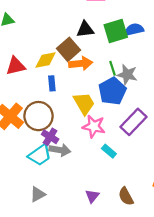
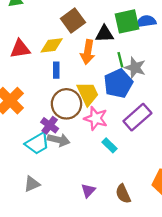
black triangle: (85, 29) -> (105, 34), moved
brown square: (69, 49) -> (73, 21), moved
orange arrow: (81, 63) -> (88, 52), turned 100
brown circle: (38, 116) -> (66, 104), moved

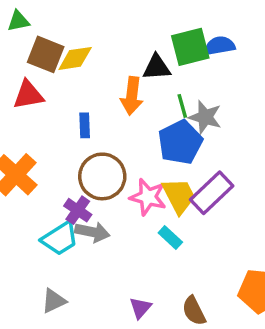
brown square: (73, 21) -> (46, 54), moved, turned -30
yellow diamond: (52, 45) -> (75, 58), moved
yellow trapezoid: (88, 94) -> (179, 196), moved

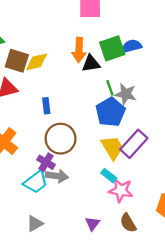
orange arrow: (132, 96) -> (79, 50), moved
pink star: (148, 197) -> (121, 190), moved

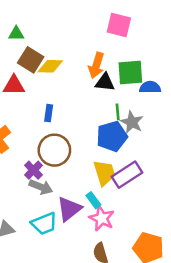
blue semicircle: (132, 46) -> (150, 87), moved
cyan trapezoid: (36, 182) -> (44, 224), moved
purple triangle: (92, 224) -> (69, 209), moved, size x1.6

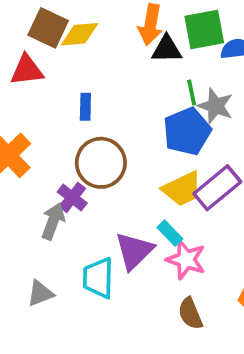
yellow trapezoid: (104, 173) -> (182, 189), turned 88
gray arrow: (41, 187) -> (53, 221), moved, turned -85
cyan trapezoid: (44, 224) -> (98, 278), turned 120

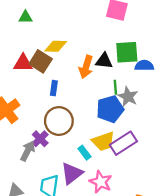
orange arrow: (150, 25) -> (86, 67), moved
brown square: (48, 28) -> (41, 61), moved
cyan rectangle: (170, 233) -> (84, 153), moved

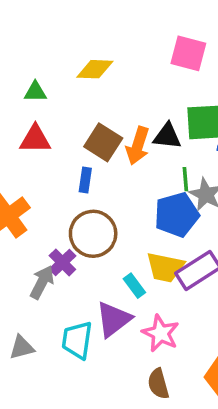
green triangle: (25, 17) -> (35, 92), moved
yellow diamond: (56, 46) -> (95, 69), moved
brown square: (41, 61) -> (103, 142), moved
yellow trapezoid: (103, 141) -> (165, 267), turned 30

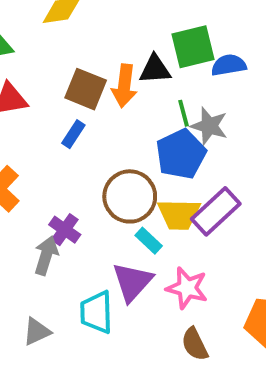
blue rectangle: (85, 180) -> (73, 134), turned 35
brown circle: (93, 234) -> (130, 196), moved

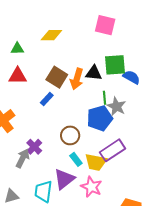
blue semicircle: (229, 65) -> (131, 77), turned 30
brown circle: (130, 196) -> (70, 135), size x0.7
yellow trapezoid: (179, 214) -> (96, 162), moved

